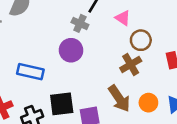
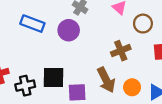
brown circle: (141, 40) -> (143, 24), moved
blue rectangle: (30, 72) -> (32, 24), moved

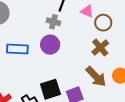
brown circle: (143, 24) -> (103, 23), moved

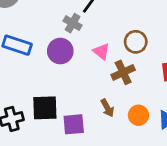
pink triangle: (87, 11) -> (101, 51), moved
brown arrow: (96, 77) -> (107, 108), size x0.6

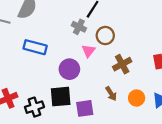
brown circle: (136, 42) -> (105, 36), moved
purple circle: (60, 51) -> (69, 69), moved
pink triangle: (101, 51) -> (88, 51), moved, turned 32

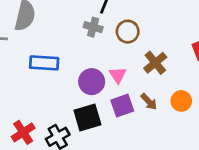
pink triangle: (88, 51) -> (118, 75), moved
purple square: (85, 108) -> (122, 106), moved

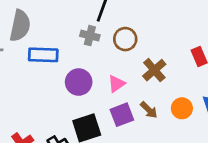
blue rectangle: (44, 63) -> (43, 55), moved
pink triangle: (118, 75) -> (116, 84), turned 30
purple circle: (92, 82) -> (79, 82), moved

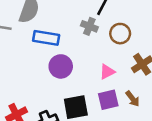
purple circle: (79, 82) -> (61, 66), moved

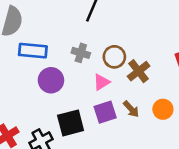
gray cross: (89, 26) -> (81, 53), moved
brown circle: (120, 34) -> (114, 57), moved

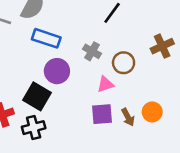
brown cross: (139, 71) -> (162, 46), moved
orange circle: (163, 109) -> (152, 112), moved
black square: (71, 123) -> (37, 96), moved, turned 32

